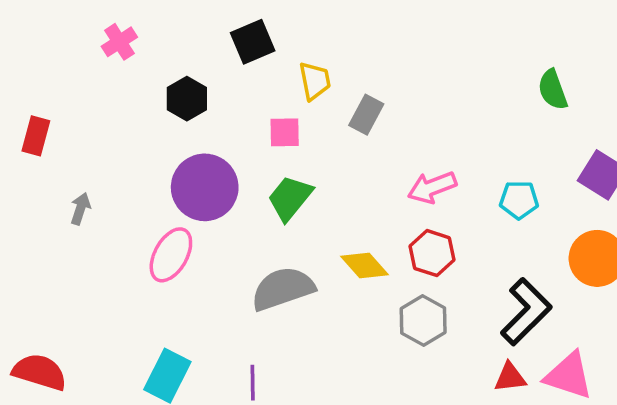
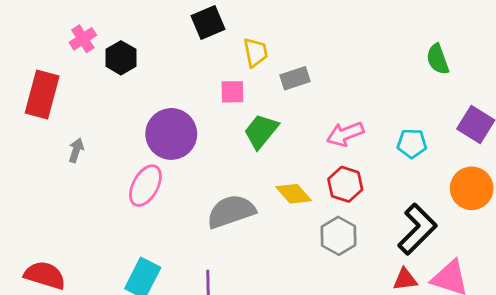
pink cross: (119, 42) -> (83, 39), moved
black hexagon: (187, 99) -> (121, 58), moved
gray rectangle: (366, 115) -> (295, 78), turned 44
red rectangle: (36, 136) -> (42, 95), size x1.6
green trapezoid: (290, 198) -> (261, 131), moved

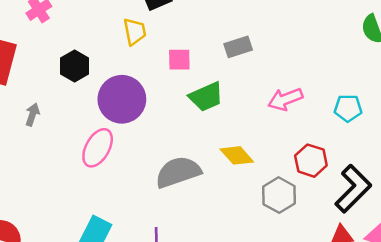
yellow trapezoid: (256, 52) -> (135, 32), moved
black hexagon: (121, 58) -> (75, 66), moved
green trapezoid: (261, 131) -> (206, 97), turned -153
red hexagon: (345, 184) -> (311, 161), moved

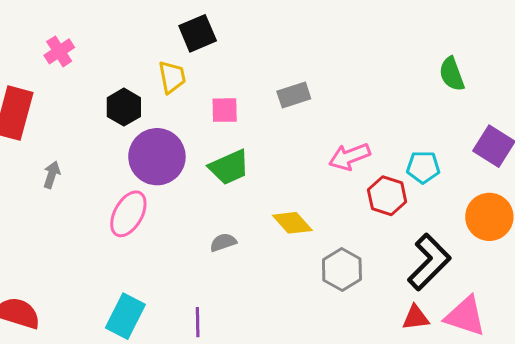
black hexagon: (75, 66) -> (124, 107), moved
green trapezoid: (206, 97) -> (229, 167), moved
red hexagon: (311, 161) -> (387, 196), moved
gray semicircle: (178, 172) -> (223, 242), size x0.5

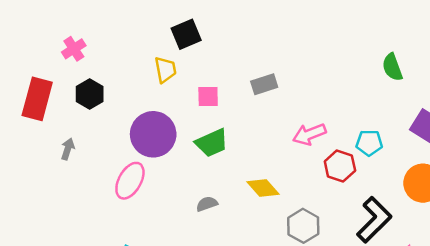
black hexagon: (124, 107) -> (90, 94), moved

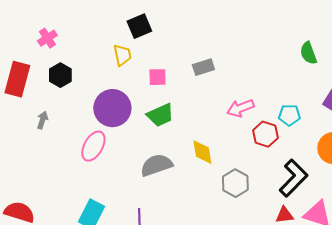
yellow diamond: (263, 188) -> (202, 152), turned 32
gray semicircle: (207, 204) -> (156, 165), size x1.8

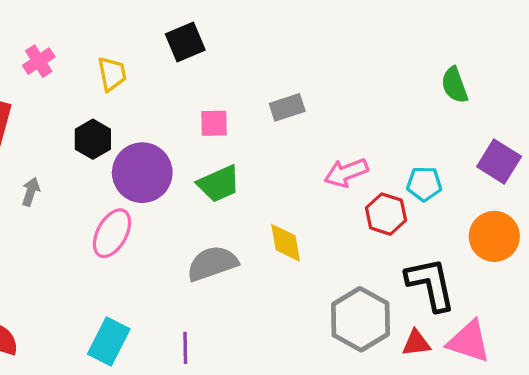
yellow trapezoid: (122, 55) -> (112, 74), moved
black hexagon: (60, 75) -> (93, 139), moved
black L-shape: (293, 178) -> (431, 284), turned -57
gray hexagon: (235, 183) -> (360, 319), moved, size x1.4

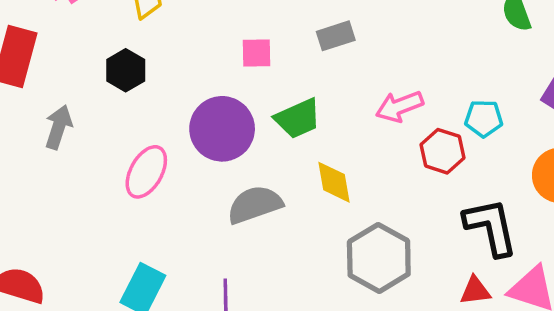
purple circle: (142, 173) -> (222, 129), moved
green trapezoid: (219, 184) -> (298, 118), moved
gray arrow: (31, 192) -> (58, 127), size x1.4
gray hexagon: (360, 319) -> (379, 258), moved

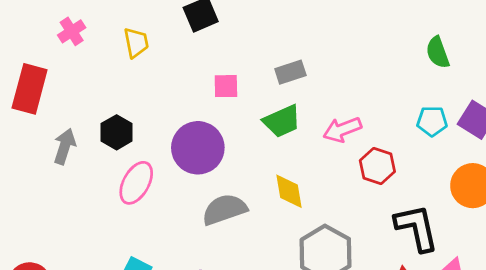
black hexagon: (126, 70) -> (117, 132), moved
green trapezoid: (298, 118) -> (282, 121), moved
cyan pentagon: (484, 118) -> (432, 121), moved

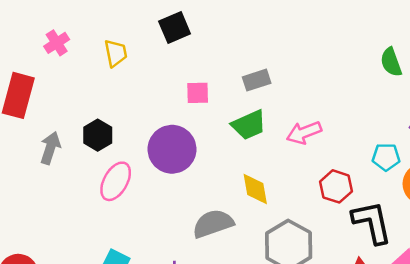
cyan pentagon: (432, 121) -> (386, 157), moved
red hexagon: (377, 166) -> (336, 186), moved
gray semicircle: (225, 209) -> (213, 224), moved

